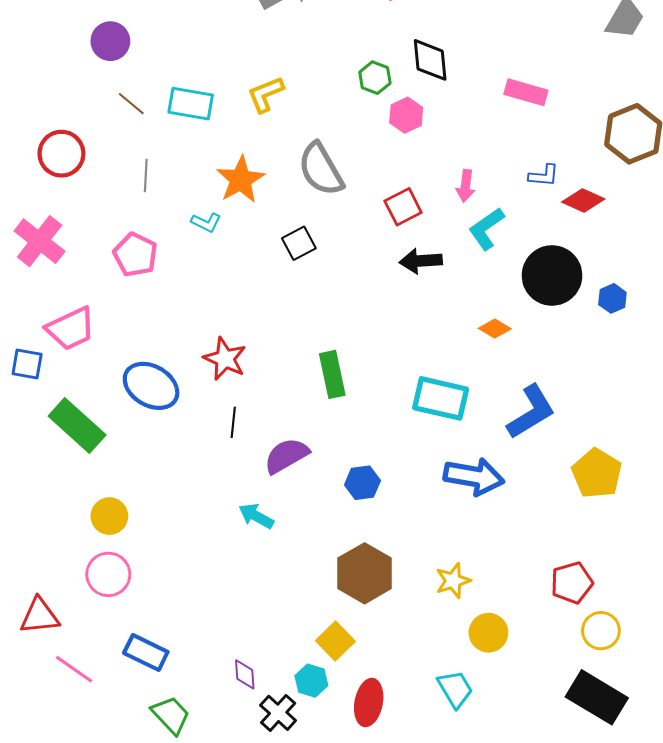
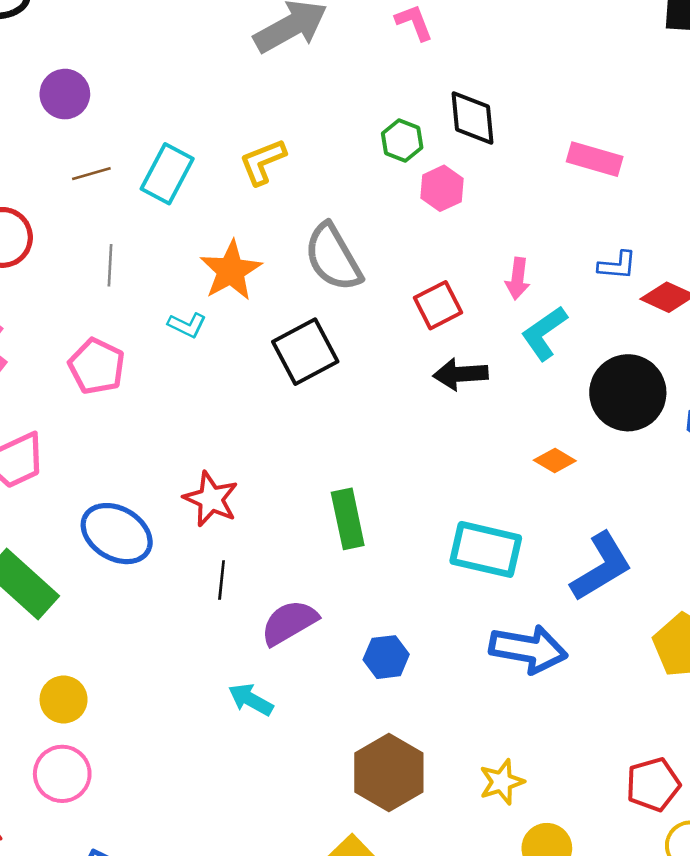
brown line: (131, 104) -> (91, 174), turned -56
cyan rectangle: (191, 104) -> (167, 174), turned -72
black square: (299, 243) -> (305, 352), size x1.5

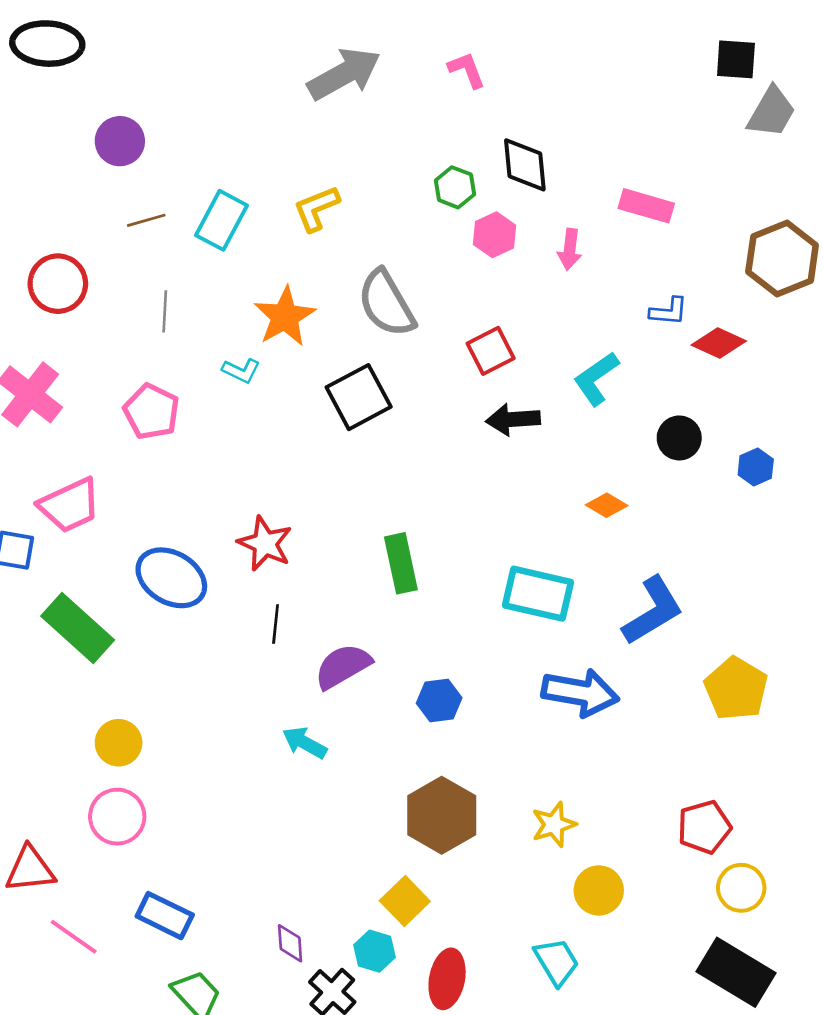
pink arrow: (518, 279) -> (570, 249), moved
black circle: (628, 393) -> (679, 438), size x0.6

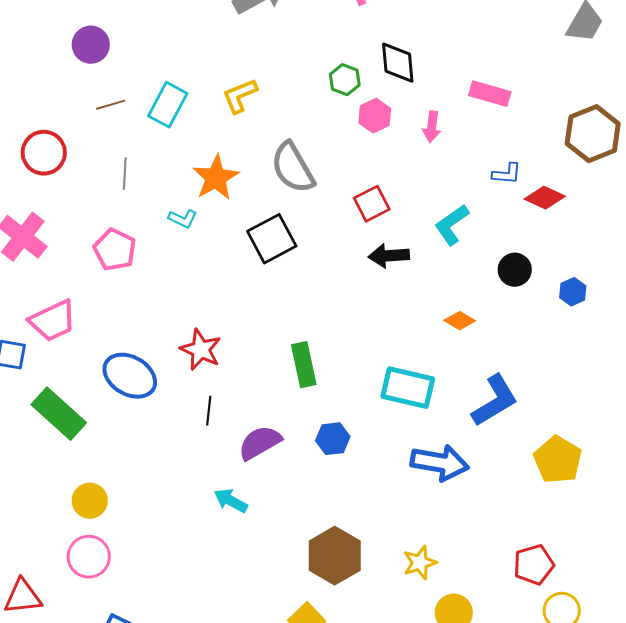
blue hexagon: (439, 700) -> (333, 439), moved

